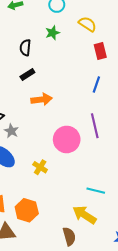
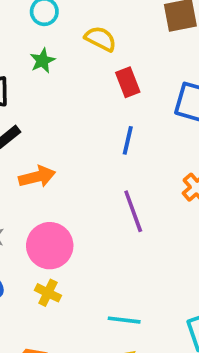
pink circle: (67, 139) -> (50, 246), moved
cyan line: (96, 191) -> (124, 320), moved

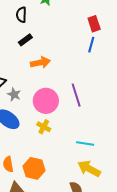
red rectangle: (128, 82) -> (94, 24), moved
purple line: (133, 211) -> (76, 95), moved

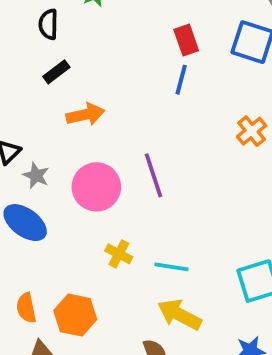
yellow cross: (44, 127) -> (119, 254), moved

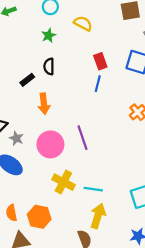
black semicircle: (48, 24) -> (49, 66), moved
orange arrow: (85, 115) -> (44, 104), turned 96
yellow cross: (119, 254) -> (63, 182), size x1.5
yellow arrow: (179, 315) -> (98, 216), turned 80

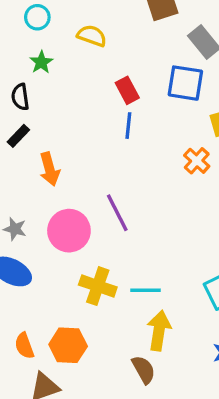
black semicircle: (49, 66) -> (20, 97), moved

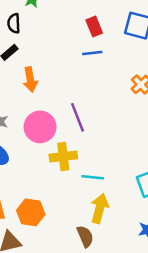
blue line: (128, 126) -> (92, 53), turned 72
yellow cross: (98, 286) -> (63, 157), moved, turned -32

